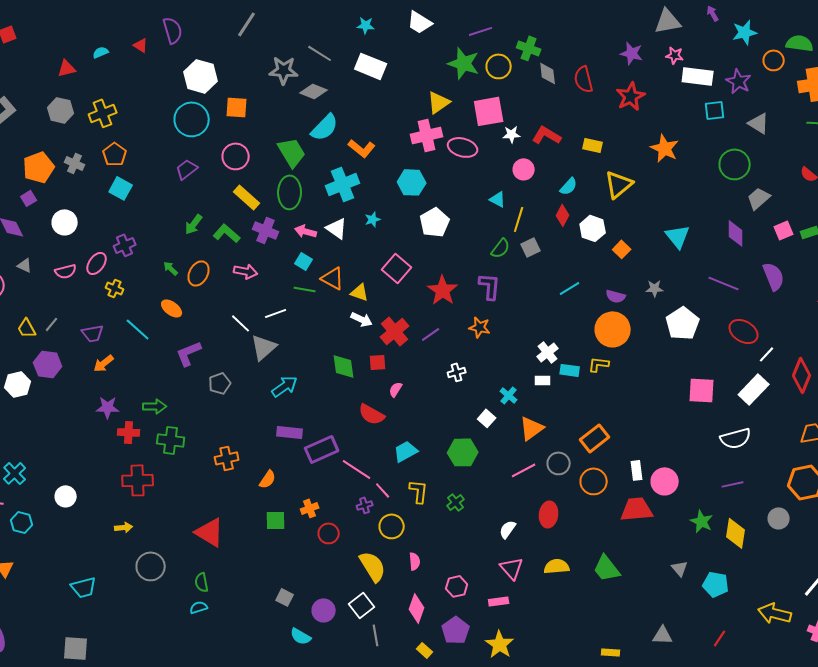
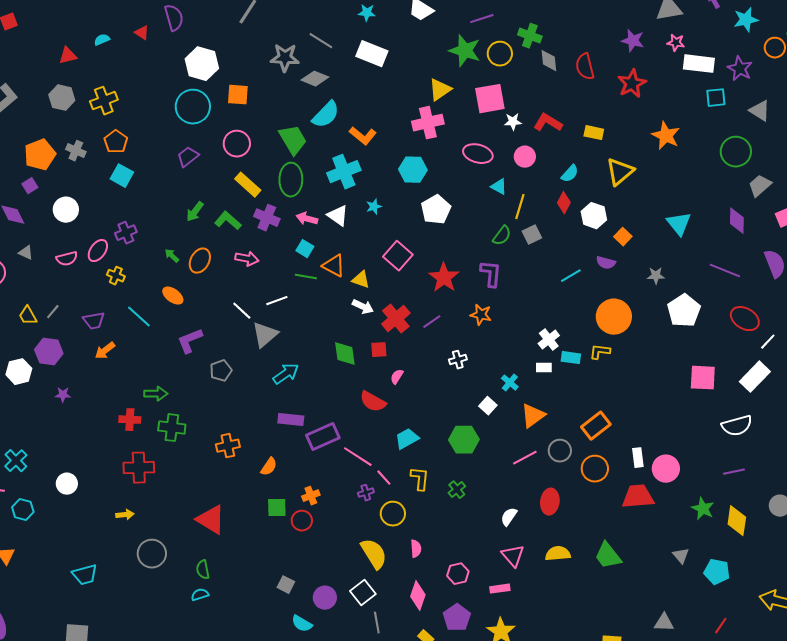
pink ellipse: (463, 147) -> (478, 154), moved
purple semicircle: (616, 296) -> (606, 263), moved
purple star: (108, 407) -> (63, 395), moved, size x0.7
red circle: (329, 533) -> (302, 521), moved

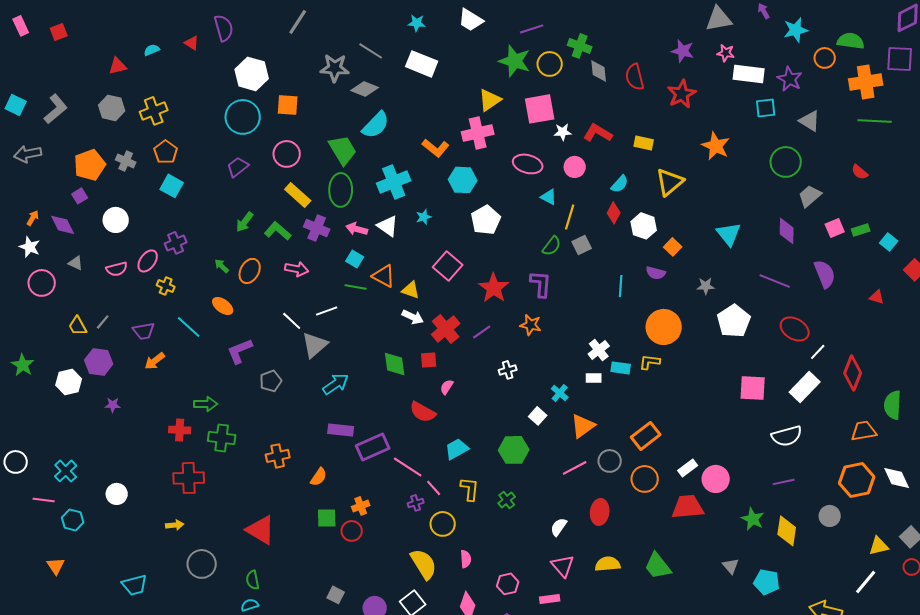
orange L-shape: (363, 136) -> (436, 148), moved
cyan line: (571, 276) -> (621, 286), turned -55
white rectangle: (638, 458) -> (688, 468), turned 60

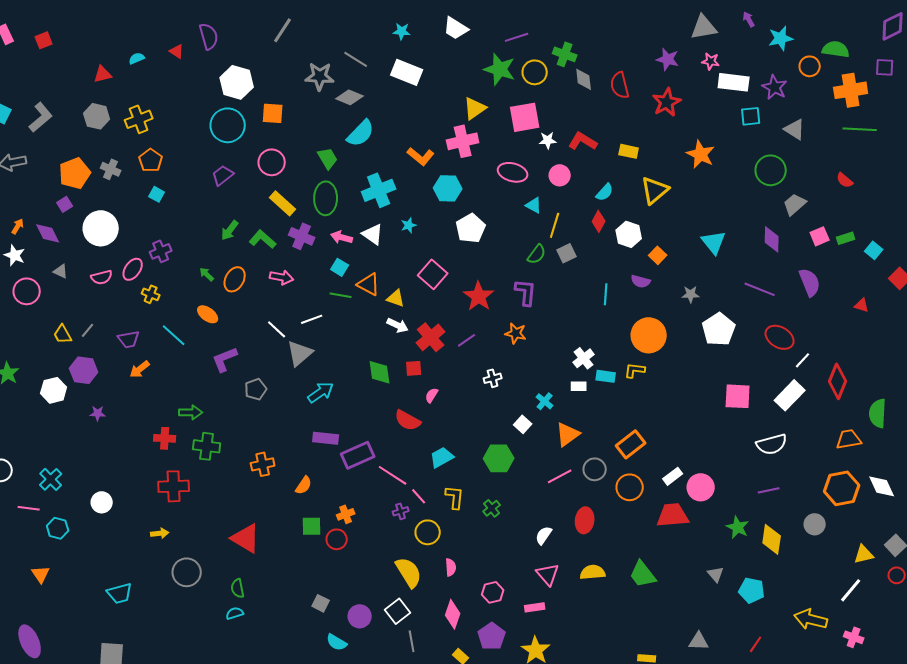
purple square: (900, 59) -> (885, 67), size x0.7
green trapezoid: (343, 150) -> (328, 158), size x0.7
cyan square: (172, 186) -> (157, 194), size x0.7
white circle: (116, 220) -> (101, 228), size x1.4

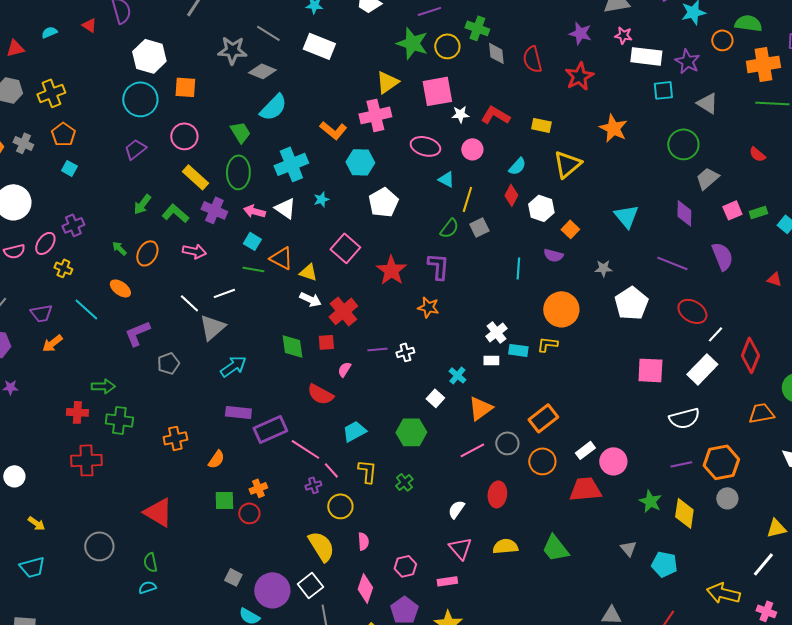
purple line: (467, 340) -> (377, 349), moved, turned 30
orange hexagon: (842, 488) -> (721, 462), moved
yellow arrow: (160, 533) -> (36, 523), moved, turned 42
purple circle: (360, 616) -> (272, 590), size x1.5

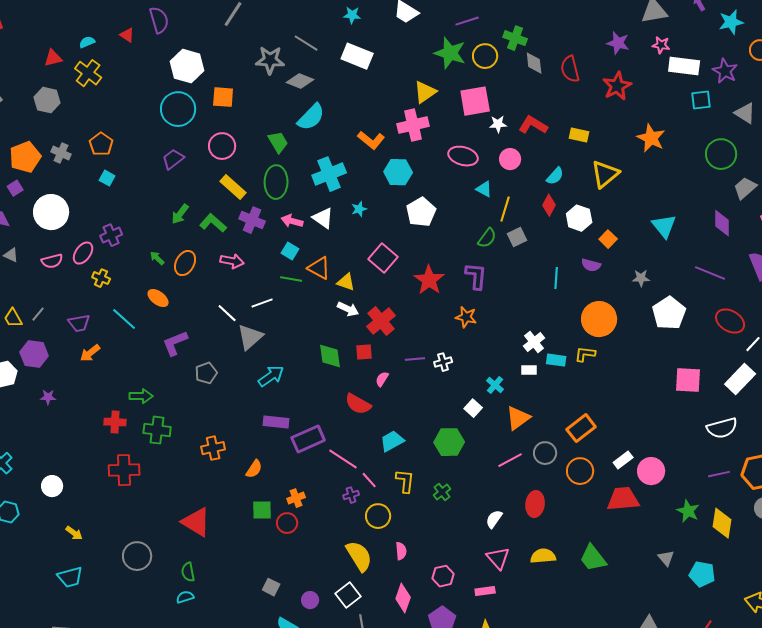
yellow cross: (51, 93) -> (88, 73), moved, turned -32
purple circle: (272, 590) -> (310, 600), size x0.5

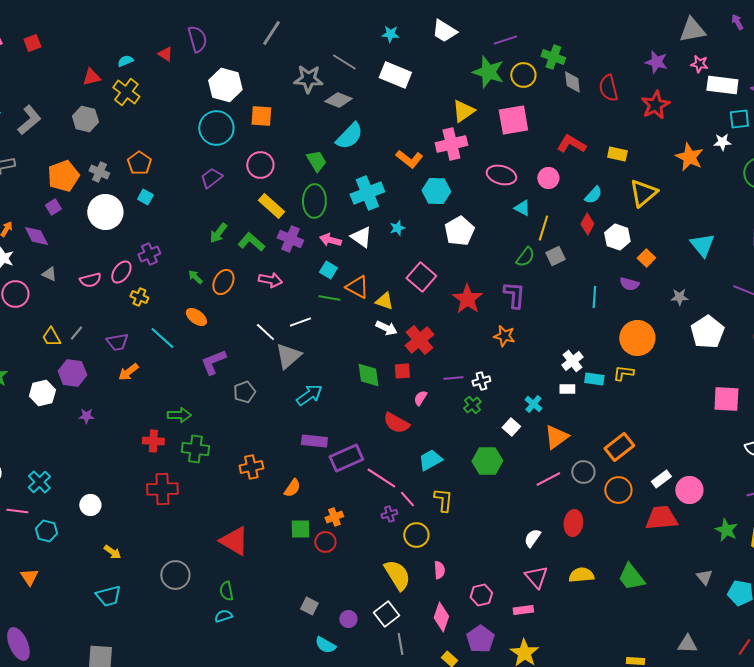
white star: (498, 124) -> (722, 142), moved
white circle: (51, 212) -> (105, 212), moved
green cross: (442, 492) -> (472, 405), moved

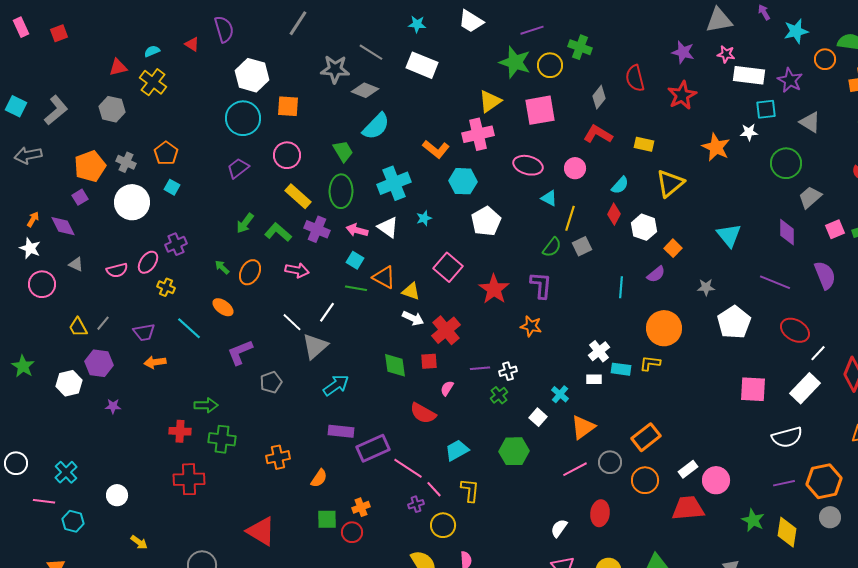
gray diamond: (572, 82) -> (599, 97), moved, turned 45
purple semicircle: (629, 284) -> (656, 274), turned -54
white line: (300, 322) -> (327, 312), turned -35
orange arrow: (128, 372) -> (155, 362), turned 30

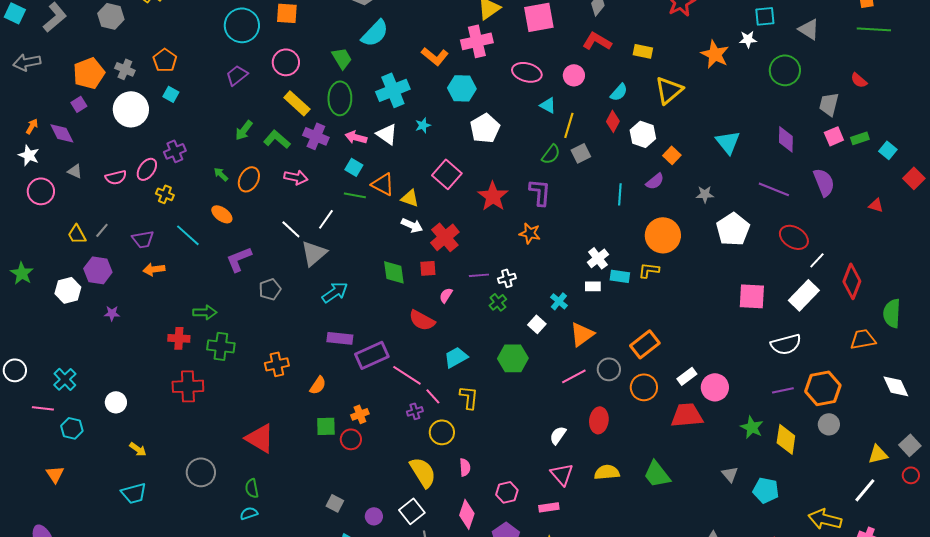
gray trapezoid: (810, 197) -> (829, 104), moved, turned -35

